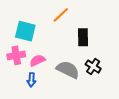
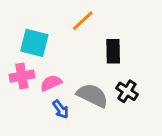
blue arrow: (31, 80) -> (61, 109), moved, turned -40

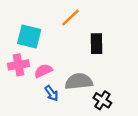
black cross: (127, 91) -> (102, 100), moved
gray semicircle: (92, 95) -> (79, 81), turned -32

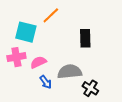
orange line: (70, 18) -> (51, 15), moved

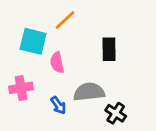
pink cross: (16, 57) -> (21, 88), moved
pink semicircle: (38, 62) -> (57, 63), moved, turned -77

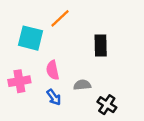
pink semicircle: (57, 63) -> (53, 70), moved
gray semicircle: (89, 92) -> (82, 85), size x0.6

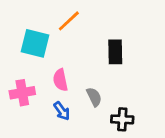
gray semicircle: (82, 85) -> (94, 97), turned 70
black cross: (107, 105) -> (122, 119), turned -30

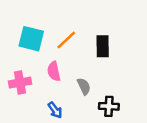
orange line: (69, 21) -> (66, 40), moved
blue arrow: (62, 111) -> (55, 110), moved

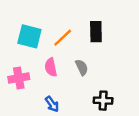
black rectangle: (103, 46) -> (96, 32), moved
gray semicircle: (84, 86) -> (82, 67), moved

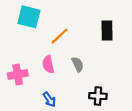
black rectangle: (96, 32) -> (107, 30), moved
cyan square: (29, 36) -> (29, 17), moved

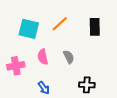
cyan square: (29, 17) -> (29, 29), moved
orange line: (60, 36) -> (60, 24), moved

